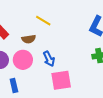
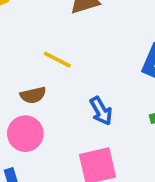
blue arrow: (49, 59) -> (101, 111), moved

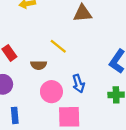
pink circle: (25, 134) -> (51, 92), moved

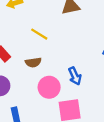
yellow line: (58, 46) -> (39, 34), moved

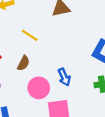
brown semicircle: (33, 62) -> (23, 63), turned -56

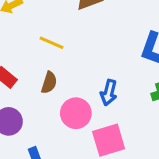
blue arrow: (64, 77) -> (109, 93), turned 48

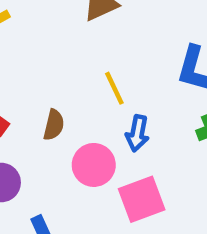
yellow line: (52, 43) -> (114, 88), moved, turned 45

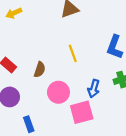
blue arrow: (137, 133) -> (94, 89), moved

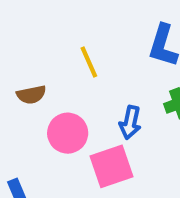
brown semicircle: (40, 70) -> (31, 95), turned 63

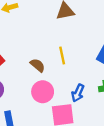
brown semicircle: (31, 95) -> (38, 65), moved, turned -140

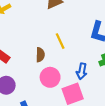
brown semicircle: (38, 65) -> (40, 55), turned 64

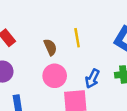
brown semicircle: (40, 55) -> (50, 47), turned -40

